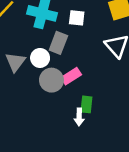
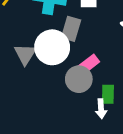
white circle: (40, 58) -> (52, 47), size x1.6
gray circle: (51, 80) -> (79, 79), moved

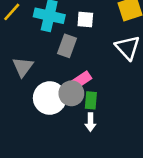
white circle: (52, 47) -> (50, 98), moved
green rectangle: (108, 94) -> (91, 100), moved

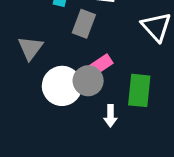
green rectangle: (91, 100) -> (139, 90), moved, size x1.5

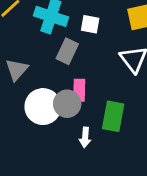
pink rectangle: (100, 65) -> (79, 90), turned -60

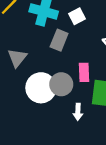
white square: (90, 24) -> (77, 16), turned -35
pink rectangle: (79, 90) -> (84, 72), moved

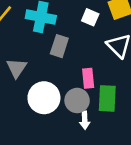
white square: (77, 16) -> (90, 17), moved, turned -35
gray circle: (61, 84) -> (77, 100), moved

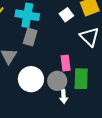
white square: (90, 17) -> (66, 15), turned 32
gray rectangle: (59, 46) -> (30, 37), moved

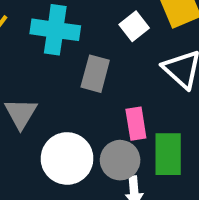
gray rectangle: (30, 37) -> (95, 74), moved

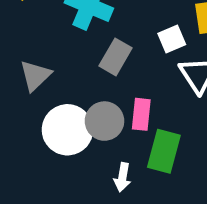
white square: (134, 26) -> (172, 39), moved
gray circle: (120, 160) -> (104, 121), moved

